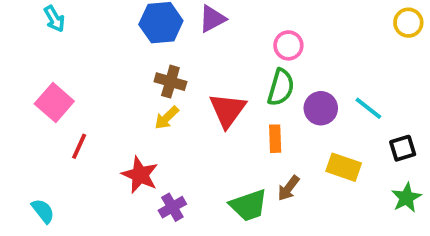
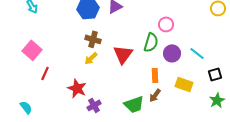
pink circle: (288, 45) -> (166, 24), moved
orange rectangle: (275, 139) -> (155, 75), moved

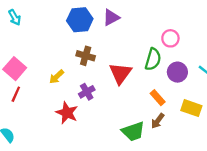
yellow arrow: (91, 58) -> (57, 77), moved
red line: (45, 73) -> (16, 94), moved
orange rectangle: (155, 75) -> (158, 98), turned -40
purple cross: (94, 105) -> (87, 92), moved

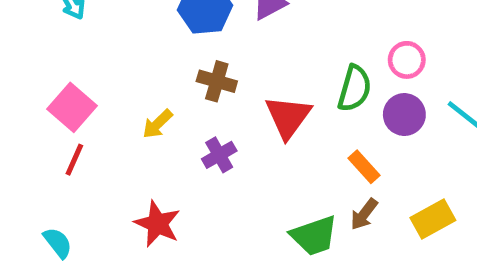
pink circle: (170, 38) -> (407, 60), moved
yellow rectangle: (191, 108) -> (433, 219), moved, turned -48
red star: (67, 113) -> (157, 224), moved

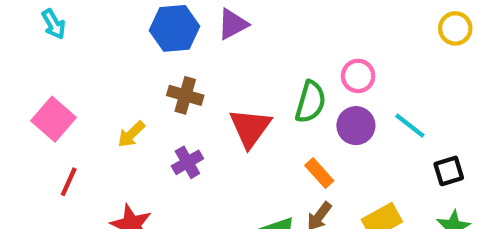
red line: (74, 160) -> (69, 182), moved

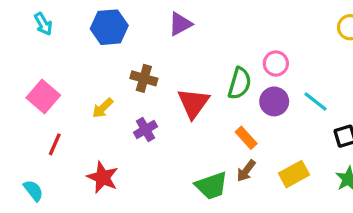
blue hexagon: (174, 28) -> (109, 27), moved

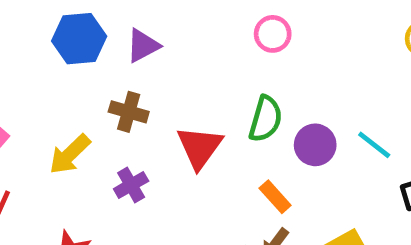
purple triangle: (180, 24) -> (143, 46), moved
pink circle: (276, 64) -> (273, 34), moved
yellow arrow: (103, 108) -> (70, 154), size x1.4

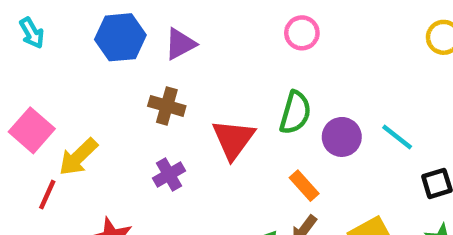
yellow arrow: (70, 154) -> (78, 157), moved

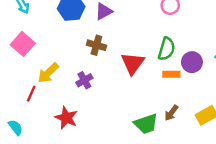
pink square: (32, 130) -> (23, 44), moved
purple cross: (169, 175) -> (84, 80), moved
orange rectangle: (304, 186) -> (171, 74), moved, turned -49

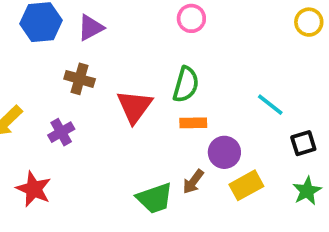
purple circle: (192, 62) -> (224, 152), moved

